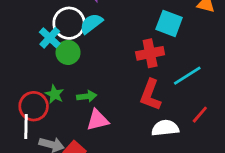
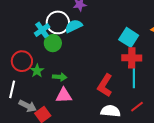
red cross: (150, 53) -> (132, 58), moved
cyan line: (187, 76) -> (134, 77), turned -70
red circle: (34, 106) -> (22, 61), moved

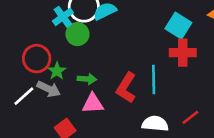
cyan line: (134, 77) -> (154, 79), moved
red L-shape: (105, 85) -> (126, 88), moved
white line: (12, 89) -> (24, 96), turned 36
gray arrow: (28, 106) -> (49, 89), moved

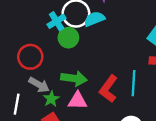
green star: (57, 71) -> (51, 99), moved
green arrow: (87, 79) -> (74, 78), size x1.5
white line: (24, 96) -> (17, 104), moved, turned -42

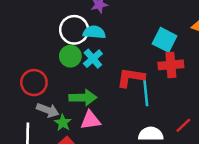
cyan semicircle: (94, 19) -> (94, 32), turned 36
cyan cross: (57, 21) -> (93, 59), moved
red L-shape: (108, 89) -> (131, 78), moved, turned 72

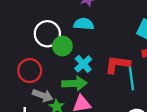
white circle: (74, 30) -> (47, 34), moved
cyan cross: (93, 59) -> (83, 64), moved

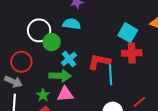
gray arrow: (43, 95) -> (13, 82), moved

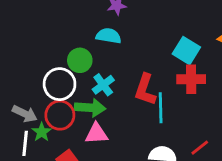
white circle: (39, 30) -> (60, 84), moved
red circle: (21, 62) -> (60, 115), moved
red L-shape: (99, 62) -> (145, 90), turned -85
green star: (43, 95) -> (42, 132), moved

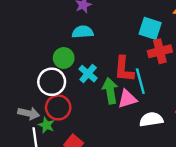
green arrow: (90, 108) -> (110, 91), moved, turned -90
pink triangle: (96, 134) -> (127, 99), moved

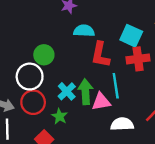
cyan semicircle: (83, 32) -> (84, 31), moved
red L-shape: (124, 69) -> (100, 55), moved
cyan cross: (88, 74) -> (67, 91), moved
green star: (46, 125) -> (60, 116), moved

